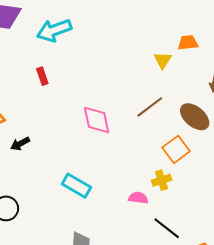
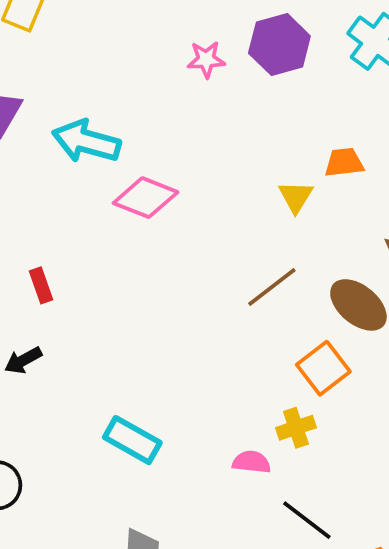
cyan arrow: (54, 30) -> (86, 141), turned 36
red rectangle: (42, 76) -> (41, 285), moved
pink diamond: (97, 120) -> (146, 198), moved, turned -56

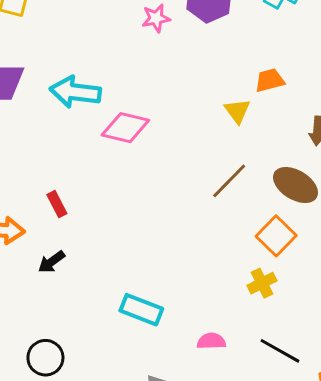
pink semicircle: (251, 462) -> (211, 341), moved

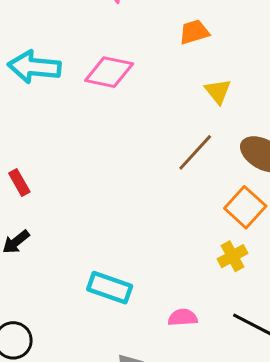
orange trapezoid: (270, 80) -> (194, 32), moved
yellow triangle: (237, 111) -> (218, 91), moved
pink diamond: (125, 128) -> (109, 72), moved

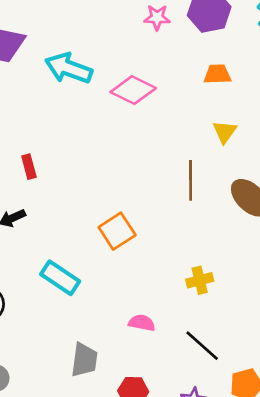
brown line: (195, 152) -> (191, 180), turned -57
orange square: (245, 207) -> (117, 231), moved
cyan rectangle: (110, 288) -> (60, 278), moved

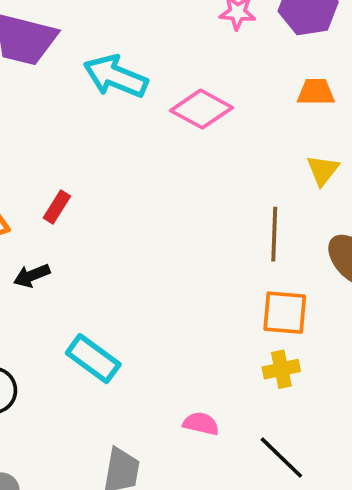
red rectangle: (29, 167) -> (57, 207), turned 45
orange square: (117, 231) -> (285, 313), moved, turned 36

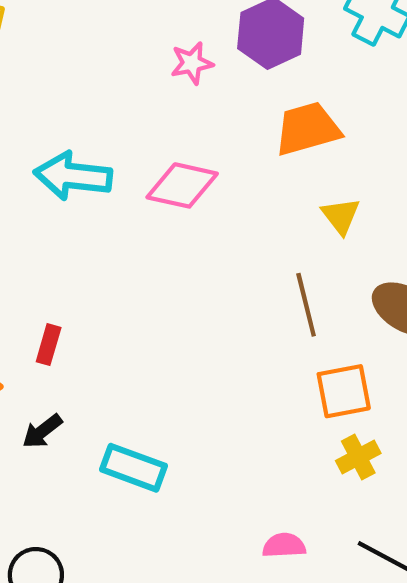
orange trapezoid: (316, 92) -> (307, 129), size x1.5
cyan rectangle: (93, 359) -> (134, 468), moved

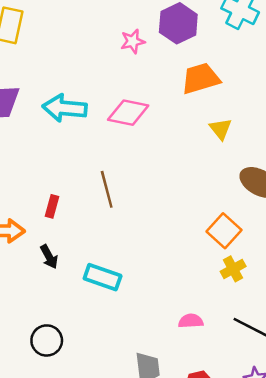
brown line: (306, 305) -> (107, 189), moved
orange square: (344, 391) -> (224, 231), turned -36
black arrow: (42, 431) -> (49, 257), turned -80

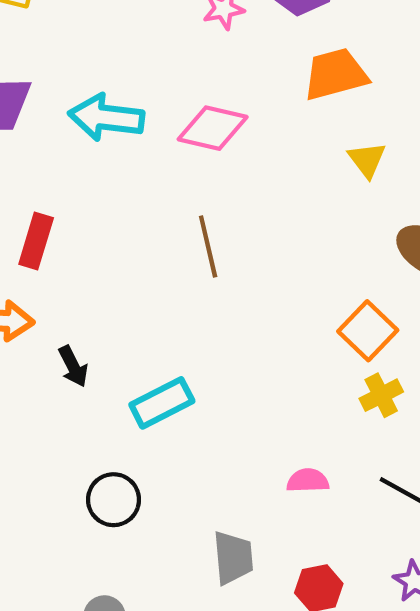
brown line: (107, 189) -> (208, 246), moved
red rectangle: (52, 206) -> (36, 241), moved, size x1.4
cyan rectangle: (103, 277) -> (162, 403), turned -48
black circle: (47, 340) -> (114, 500), moved

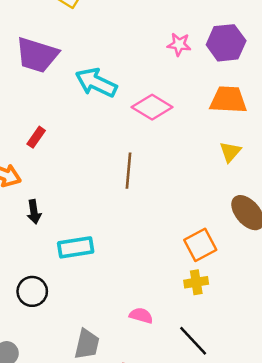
red rectangle: (36, 241) -> (36, 137), size x0.7

